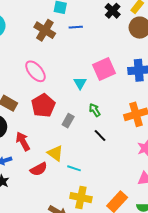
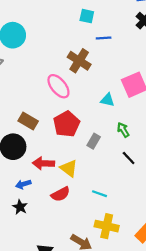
brown cross: (45, 30) -> (79, 61), moved
cyan triangle: (80, 83) -> (107, 100), turned -48
red arrow: (23, 141) -> (43, 163), turned -60
yellow triangle: (55, 153) -> (69, 168), moved

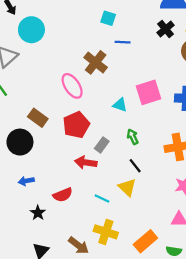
red arrow: (43, 163) -> (86, 162), moved
yellow triangle: (69, 168) -> (127, 187), moved
black star: (20, 207) -> (38, 213), moved

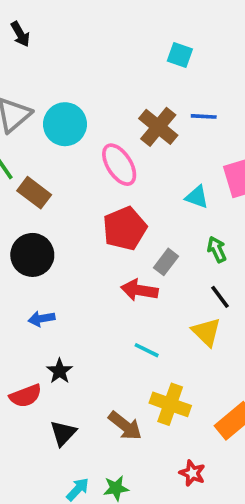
cyan circle: (31, 30) -> (65, 124), moved
blue line: (123, 42) -> (204, 116), moved
brown rectangle: (38, 118) -> (34, 193), moved
red semicircle: (63, 195) -> (26, 396), moved
cyan line: (102, 199) -> (147, 350), moved

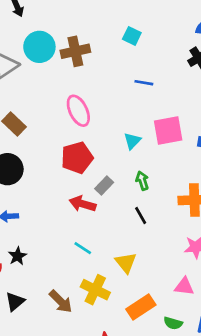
cyan circle: (65, 124) -> (39, 47), moved
brown cross: (158, 127) -> (75, 51), moved, turned 32
cyan triangle: (197, 197) -> (132, 141), turned 48
yellow triangle: (206, 332) -> (126, 263), moved

